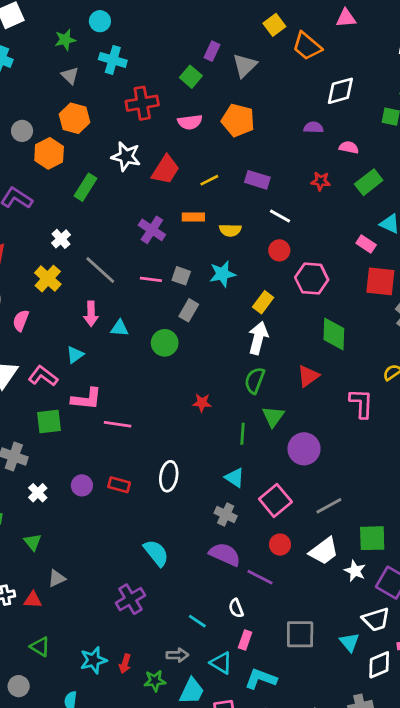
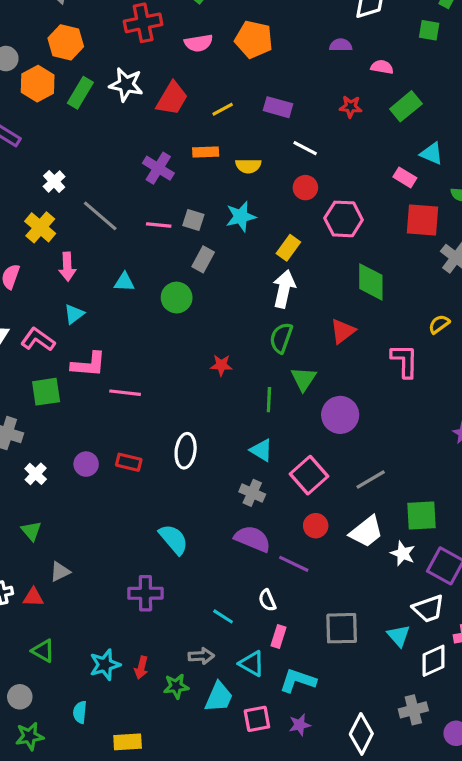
green rectangle: (85, 187) -> (80, 93), moved
pink arrow: (91, 314) -> (67, 267), moved
purple cross: (130, 599) -> (145, 593), turned 32

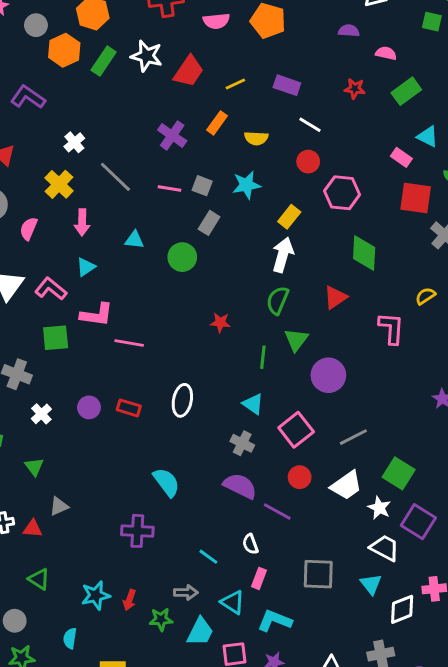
orange rectangle: (206, 152) -> (217, 123), turned -55
green square: (421, 515) -> (399, 473), turned 32
white trapezoid: (428, 609) -> (385, 548), moved, turned -136

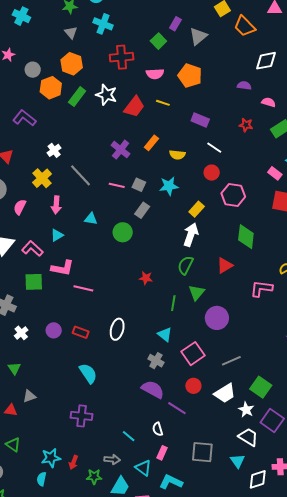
yellow line: (235, 84) -> (163, 103), moved, turned 40
pink L-shape: (391, 328) -> (261, 289), turned -90
cyan semicircle: (166, 482) -> (88, 373), moved
cyan semicircle: (70, 638) -> (42, 479), moved

